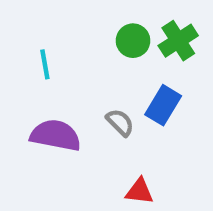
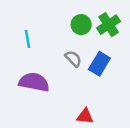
gray semicircle: (120, 122) -> (73, 59), moved

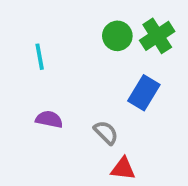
gray semicircle: (73, 59) -> (106, 133), moved
purple semicircle: (34, 82) -> (49, 119), size x0.6

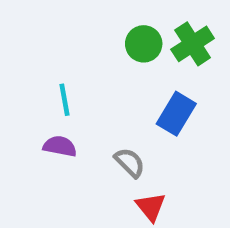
cyan line: (40, 57) -> (65, 100), moved
red triangle: (123, 169) -> (151, 207), turned 44

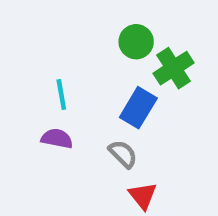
green cross: (193, 44) -> (174, 68), moved
blue rectangle: (176, 114) -> (138, 108), moved

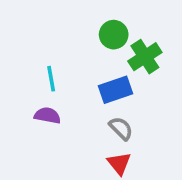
blue rectangle: (138, 108) -> (115, 90), turned 40
gray semicircle: (123, 154) -> (121, 128), moved

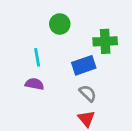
green circle: (114, 35) -> (60, 24), moved
green cross: (145, 57) -> (105, 41), turned 30

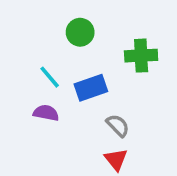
cyan line: (37, 57) -> (50, 77), turned -30
blue rectangle: (84, 65) -> (91, 88), moved

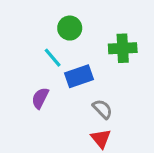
cyan line: (50, 77) -> (53, 58), moved
purple semicircle: (46, 113) -> (40, 98), turned -75

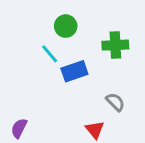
purple semicircle: (40, 98) -> (19, 128), moved
gray semicircle: (102, 109) -> (115, 102), moved

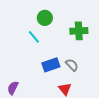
blue rectangle: (74, 71) -> (51, 65), moved
gray semicircle: (115, 102) -> (72, 65), moved

